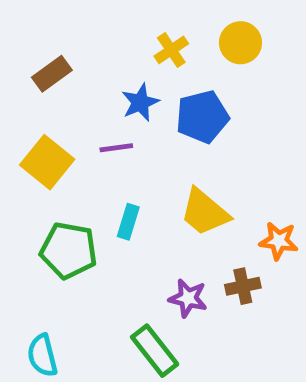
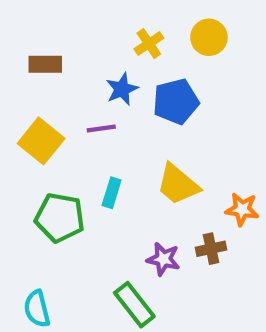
brown rectangle: (52, 74) -> (45, 64), turned 36

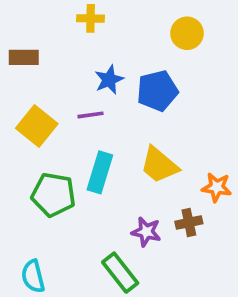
yellow cross: (149, 44) -> (91, 18), moved, turned 35
brown rectangle: (45, 64) -> (24, 57), moved
cyan rectangle: (112, 193) -> (100, 172), size x1.5

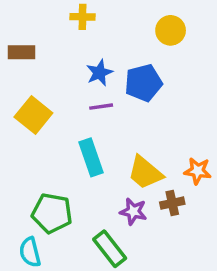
purple line: (91, 115) -> (101, 107), moved
yellow trapezoid: (159, 165) -> (145, 173), moved
cyan rectangle: (100, 172) -> (91, 157), turned -36
green pentagon: (53, 195) -> (52, 213), moved

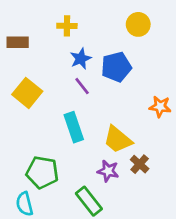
yellow cross: (83, 17) -> (67, 26), moved
purple line: (101, 107) -> (82, 86), turned 60
orange star: (198, 171) -> (160, 107), moved
brown cross: (172, 203) -> (140, 164), turned -36

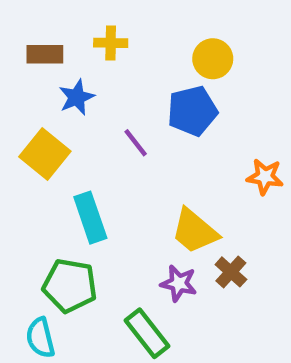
yellow circle: (138, 24) -> (213, 59), moved
brown rectangle: (18, 42) -> (45, 54), moved
blue star: (81, 59) -> (77, 97), moved
cyan rectangle: (74, 127) -> (90, 218), moved

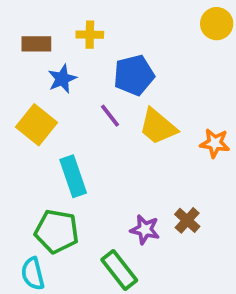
yellow circle: (213, 59) -> (217, 24), moved
blue pentagon: (192, 111) -> (134, 75), moved
yellow trapezoid: (195, 231) -> (158, 127), moved

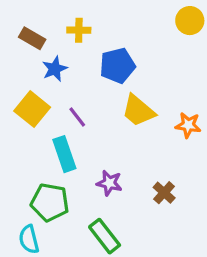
brown rectangle: (36, 44) -> (32, 38), turned 30
purple line: (110, 116) -> (77, 117), moved
purple star: (145, 230) -> (109, 183), moved

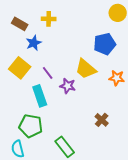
blue pentagon: (117, 66) -> (105, 44), moved
purple star: (109, 183) -> (68, 86), moved

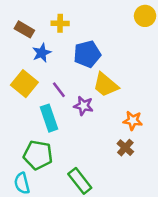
blue pentagon: (105, 44) -> (87, 54), moved
orange star: (117, 78) -> (133, 121), moved

